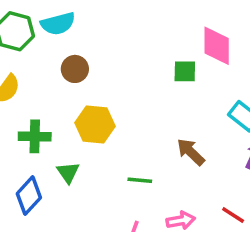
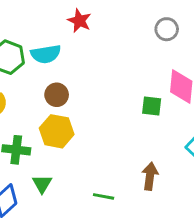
yellow hexagon: (95, 125) -> (57, 131), moved
brown arrow: (191, 152) -> (150, 176), turned 48

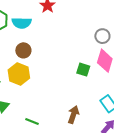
gray circle: (167, 29) -> (102, 36), moved
green line: (104, 196) -> (32, 121), moved

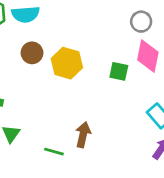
yellow hexagon: (19, 74) -> (67, 63), moved
brown arrow: (73, 115) -> (83, 135), moved

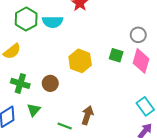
brown circle: (32, 53) -> (50, 83), moved
green square: (119, 71) -> (116, 55), moved

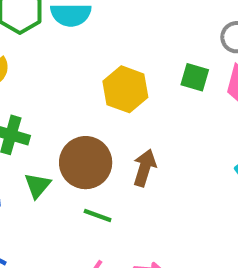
brown circle: (50, 83) -> (86, 163), moved, size x1.6
brown arrow: (87, 115) -> (145, 168), moved

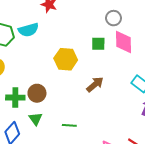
brown circle: (86, 163) -> (37, 93), moved, size x0.7
brown arrow: (145, 168) -> (95, 84), moved, turned 48

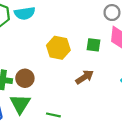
green square: (98, 44) -> (93, 45), moved
green triangle: (36, 119) -> (20, 104), size x1.5

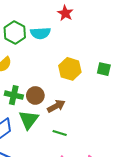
brown arrow: (85, 77) -> (56, 106), moved

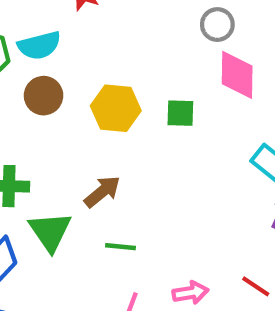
green square: (104, 69) -> (180, 113), moved
brown circle: (35, 95) -> (44, 96), moved

